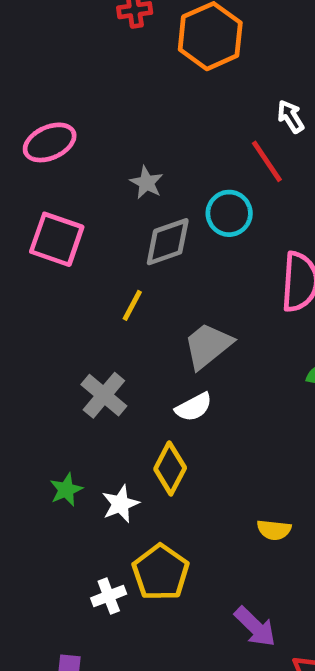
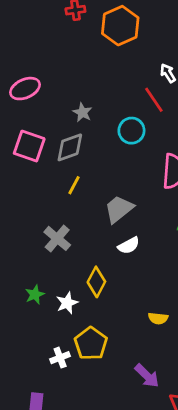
gray diamond: (168, 242) -> (70, 147), moved
white semicircle: (194, 407) -> (129, 245), moved

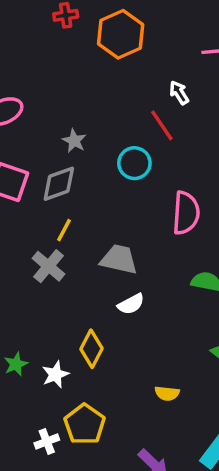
gray trapezoid: (119, 209) -> (119, 259), turned 52
gray cross: (57, 238) -> (49, 266), moved

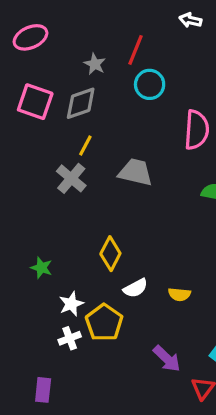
white arrow: (179, 93) -> (190, 20), turned -45
red line: (162, 125) -> (135, 50), moved, turned 56
white semicircle: (131, 304) -> (135, 288), moved
green star: (16, 364) -> (41, 268), turned -30
white star: (55, 374) -> (71, 304), moved

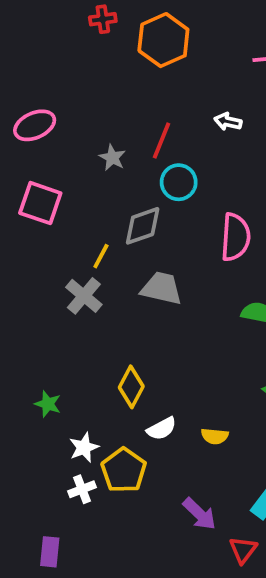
white arrow: (190, 20) -> (228, 122), moved
gray diamond: (81, 103) -> (143, 226), moved

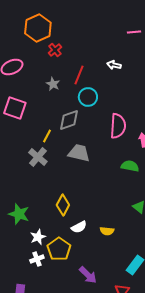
red cross: (103, 19) -> (55, 50), moved, turned -32
orange hexagon: (163, 40) -> (38, 28), moved
green star: (48, 404) -> (19, 214), size x1.5
purple arrow: (199, 514) -> (88, 275), moved

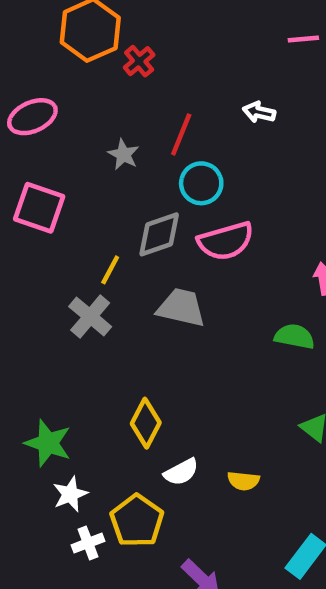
red cross: (55, 50) -> (139, 61), moved
pink semicircle: (118, 126) -> (226, 241), moved, turned 70
white star: (38, 237) -> (70, 494), moved

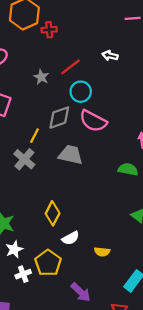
red cross: (139, 61) -> (49, 30), turned 35
red line: (181, 134) -> (71, 67), turned 30
pink semicircle: (226, 241) -> (93, 121), turned 44
yellow semicircle: (243, 481) -> (102, 252), moved

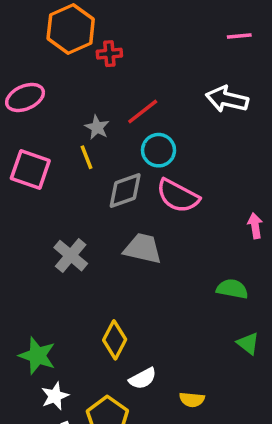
white arrow: (110, 56) -> (227, 99), moved, size x1.6
yellow line: (34, 136) -> (86, 157), moved, turned -49
green semicircle: (128, 169) -> (232, 289), moved

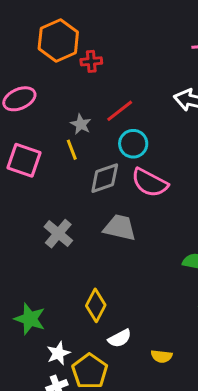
white star: (55, 396) -> (58, 353), moved

